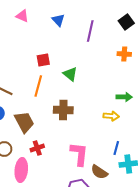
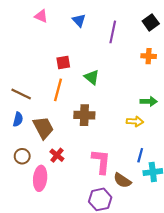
red cross: (37, 148) -> (57, 155), turned -32

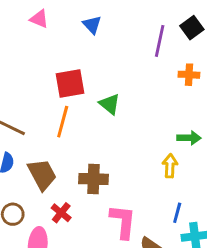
purple line: (113, 32) -> (160, 41), moved
red square: (63, 62) -> (70, 83), size x1.5
brown cross: (84, 115) -> (94, 179), moved
yellow arrow: (135, 121) -> (170, 166), turned -91

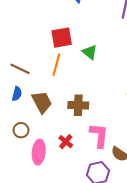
red cross: (61, 213) -> (66, 142), moved

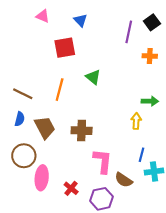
red square: (62, 38) -> (65, 48), moved
brown circle: (21, 130) -> (24, 156), size x1.5
red cross: (66, 142) -> (71, 188), moved

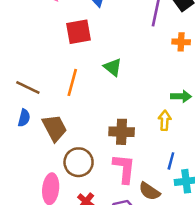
brown cross: (82, 131) -> (122, 132), moved
brown circle: (24, 156) -> (79, 162), moved

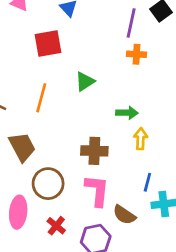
orange cross: (181, 42) -> (137, 54), moved
green triangle: (113, 67) -> (85, 82), turned 48
green arrow: (181, 96) -> (127, 113), moved

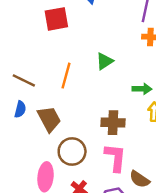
red square: (48, 43) -> (56, 19), moved

